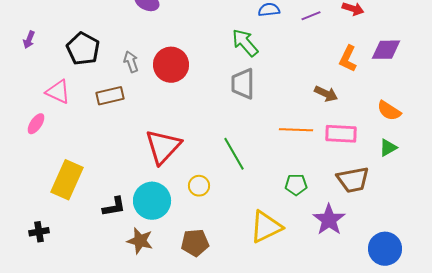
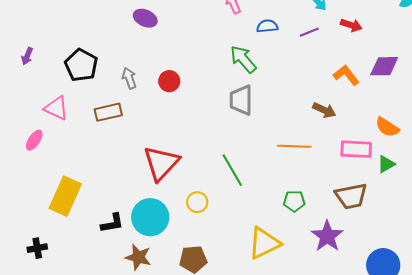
orange L-shape: (348, 59) -> (346, 75), turned 116
red circle: (171, 65) -> (169, 81), size x0.6
pink rectangle: (341, 134) -> (356, 149), moved

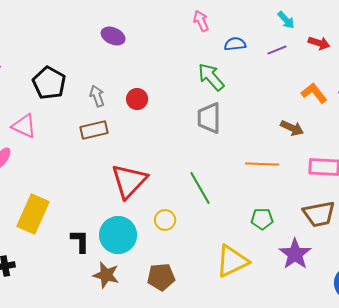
brown rectangle: (108, 112) -> (94, 130), moved
black L-shape: (112, 223) -> (80, 241), turned -80

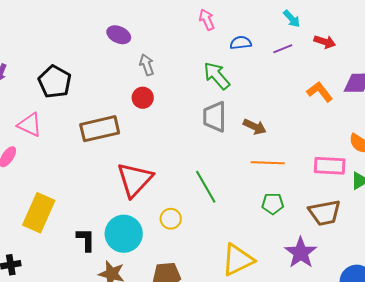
gray arrow: (97, 96) -> (147, 65), moved
brown arrow: (292, 128) -> (255, 127), moved
brown rectangle: (94, 130) -> (100, 129), size x1.4
green pentagon: (262, 219) -> (273, 204), moved

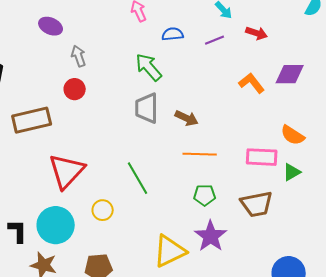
purple star: (301, 253) -> (211, 236), moved

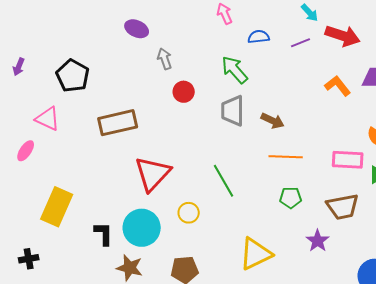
red arrow: (257, 33) -> (343, 36), size x1.6
red circle: (75, 89) -> (184, 92), moved
purple star: (211, 236) -> (318, 241), moved, size x0.7

